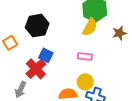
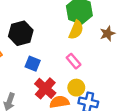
pink rectangle: (85, 57) -> (74, 61), turned 48
red cross: (36, 69) -> (45, 88), moved

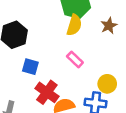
yellow circle: (76, 88) -> (107, 84), moved

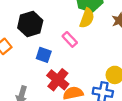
pink rectangle: (75, 59) -> (70, 39), moved

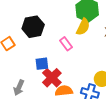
blue square: (44, 55) -> (42, 64), moved, turned -32

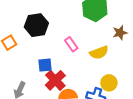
yellow semicircle: (83, 27) -> (99, 53), moved, turned 42

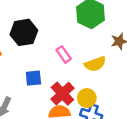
red cross: (55, 80) -> (62, 94), moved
yellow circle: (109, 83) -> (87, 98), moved

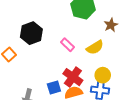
blue square: (33, 78) -> (54, 87), moved
yellow circle: (87, 98) -> (103, 75), moved

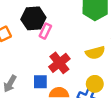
pink rectangle: (68, 45) -> (45, 31), moved, turned 56
red cross: (73, 77) -> (59, 63), moved

